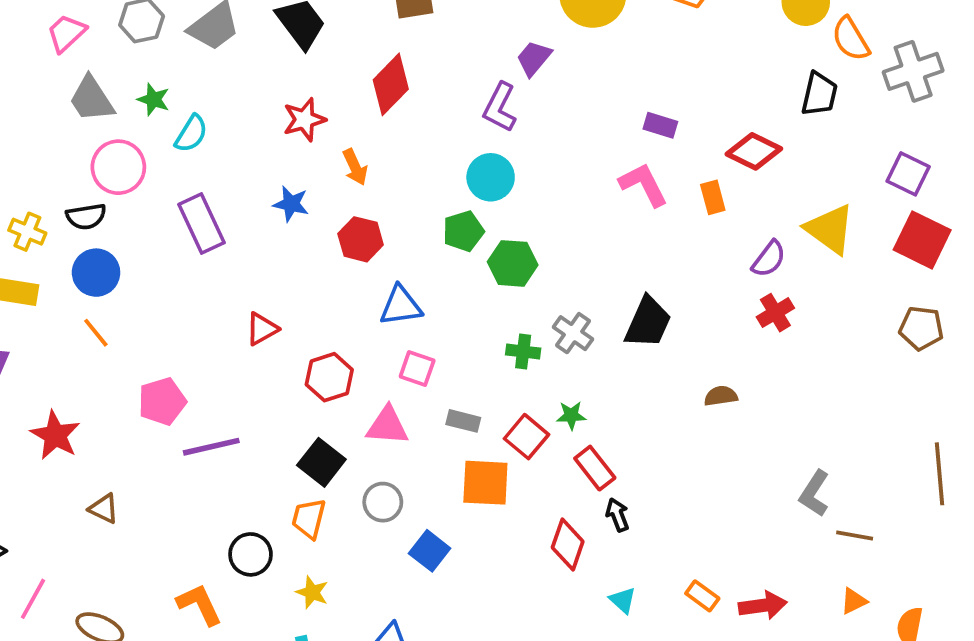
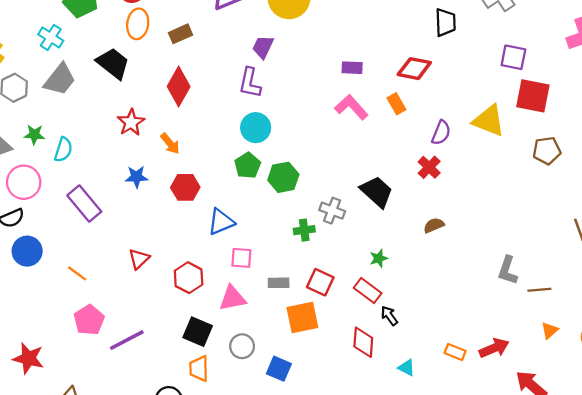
yellow triangle: (830, 229) -> (489, 121), moved
red cross: (775, 313) -> (429, 167), moved
black trapezoid: (648, 322) -> (377, 192), turned -57
orange line: (96, 333) -> (77, 273), moved
green star: (571, 415) -> (379, 258), moved

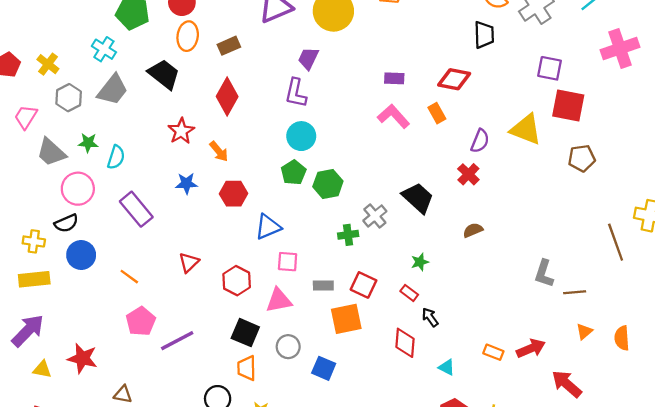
gray cross: (332, 211) -> (375, 216), turned 30
red rectangle: (368, 290) -> (409, 293), size x0.7

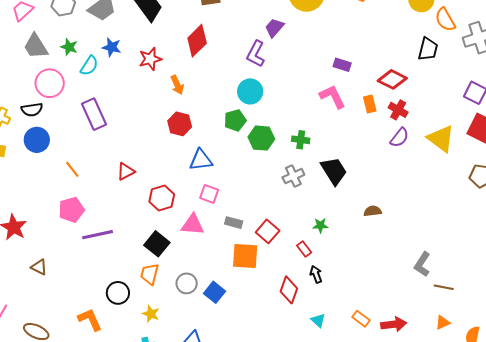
red cross: (468, 174) -> (398, 110), moved, turned -30
blue star: (187, 183) -> (112, 47), moved
green cross: (348, 235) -> (301, 140), moved
gray circle: (288, 347) -> (187, 283), moved

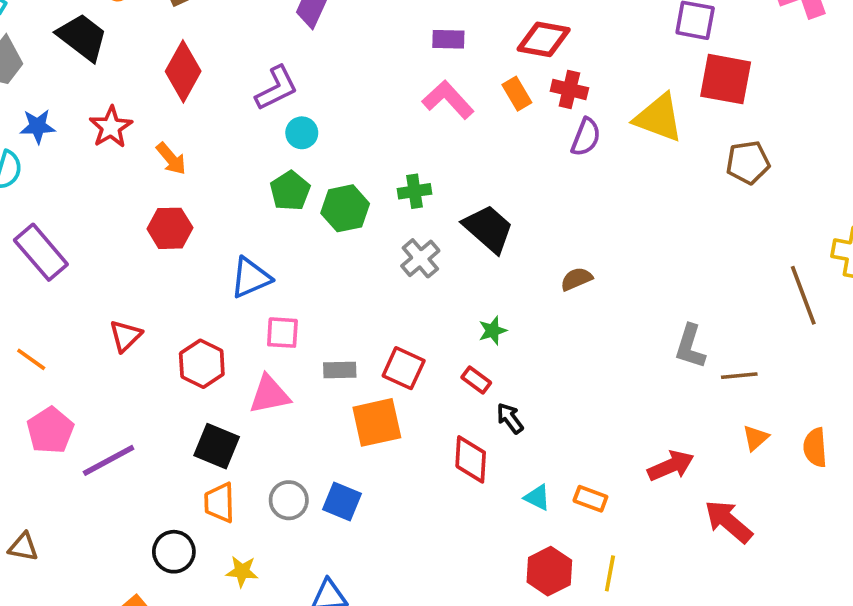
purple L-shape: (256, 54) -> (277, 88), moved, turned -128
cyan circle: (250, 91) -> (302, 133), size x0.7
red hexagon: (180, 124) -> (170, 228), moved
orange rectangle: (361, 319) -> (590, 499), moved

